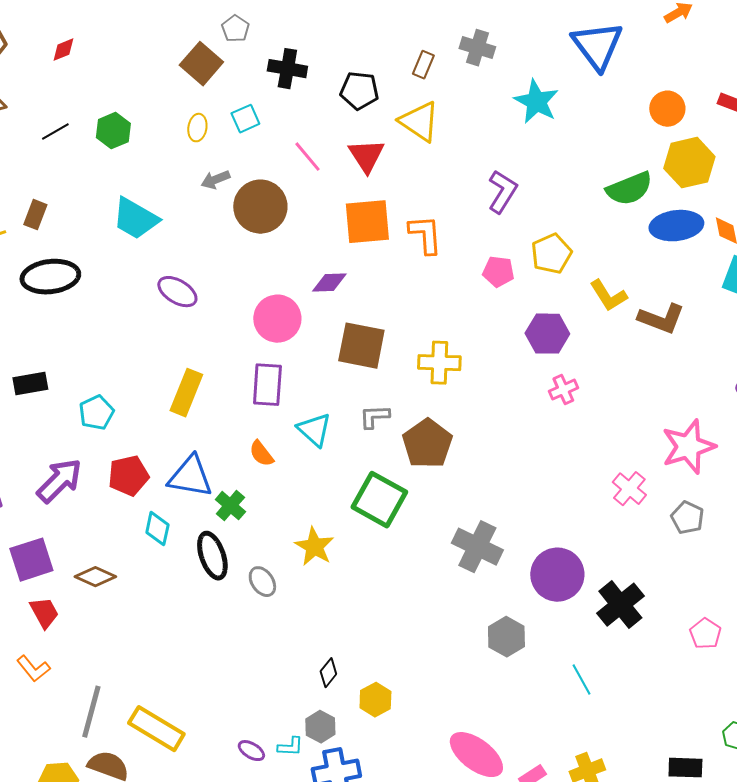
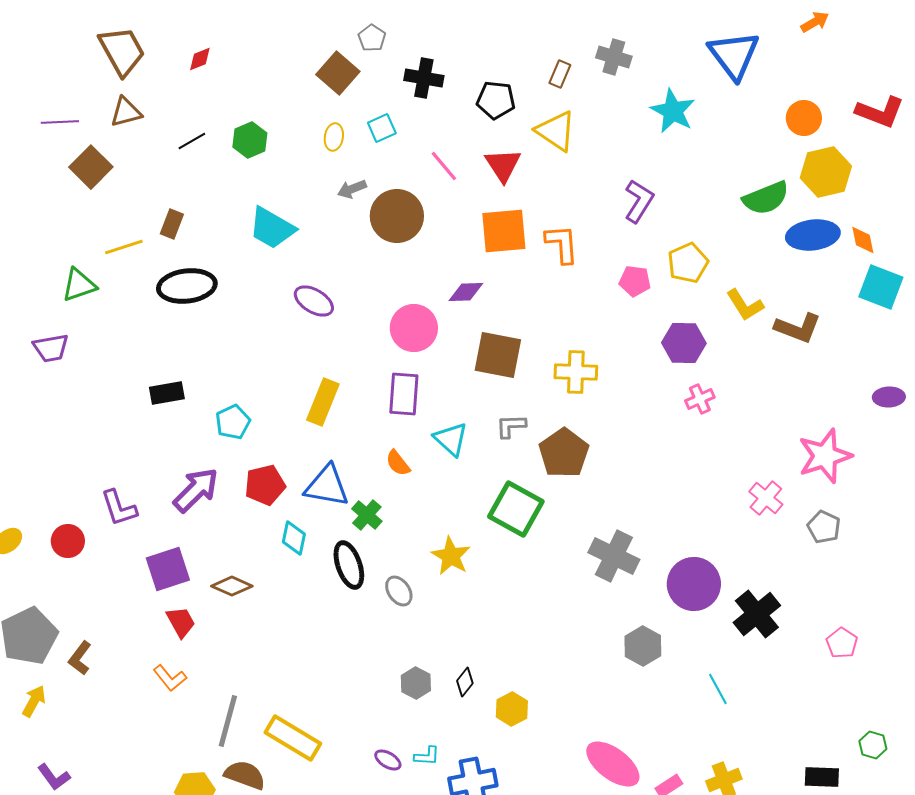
gray hexagon: (320, 727) -> (416, 683), moved

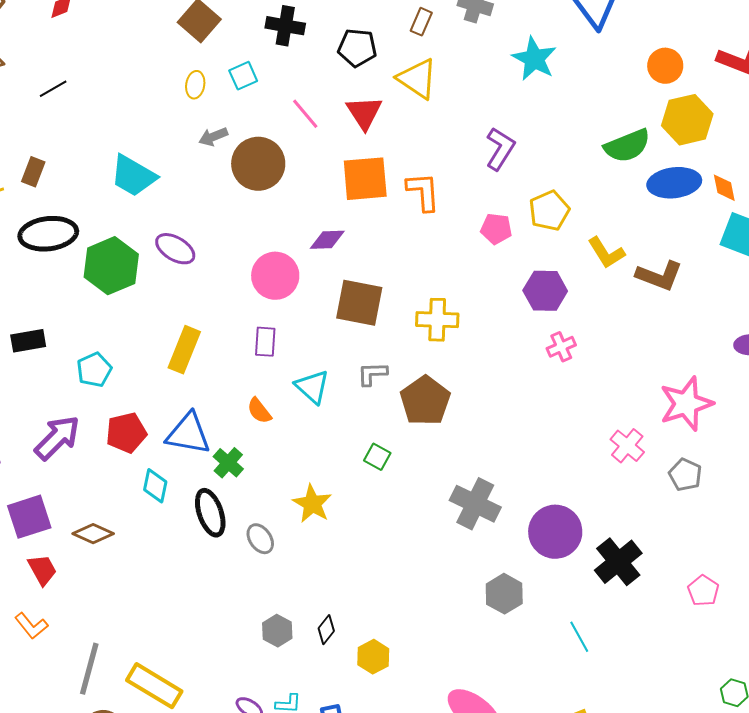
green hexagon: (250, 140) -> (111, 266), moved, size x1.6
purple rectangle: (404, 394) -> (265, 342), size x0.7
green square: (516, 509) -> (377, 457), size x0.5

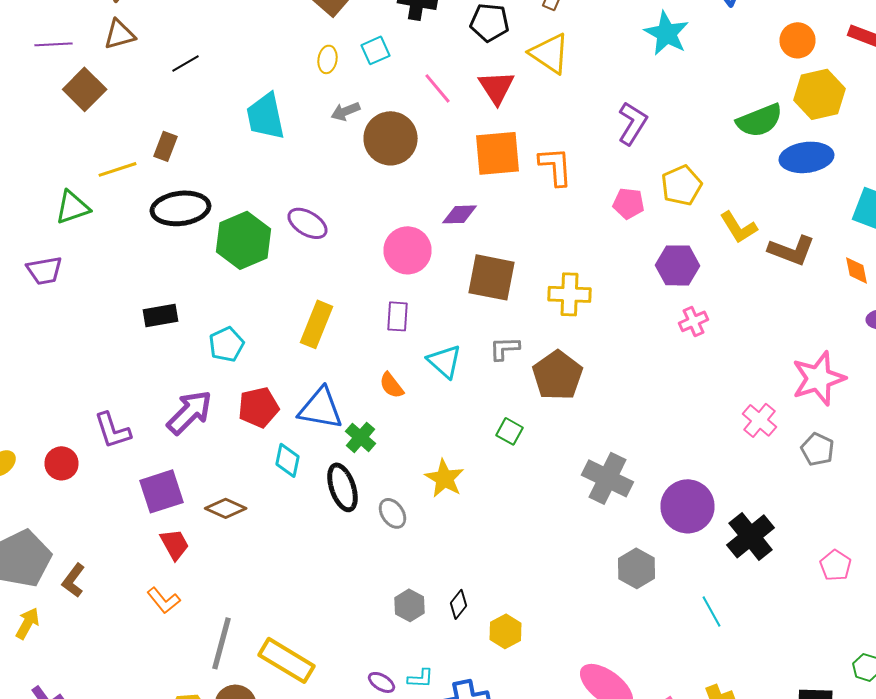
cyan trapezoid: (133, 176) -> (266, 116), moved, turned 48
orange diamond: (724, 188) -> (856, 270), moved

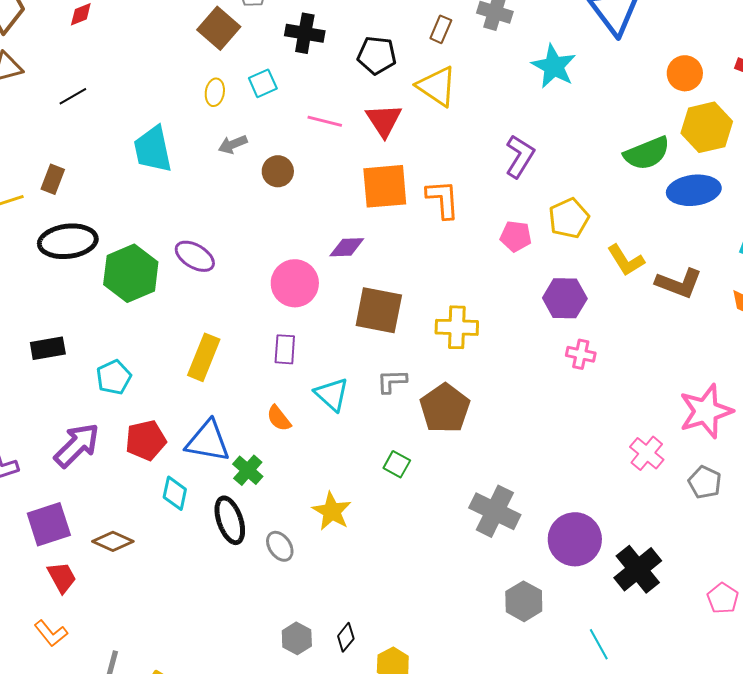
pink line: (438, 88) -> (325, 121), turned -36
brown circle: (390, 138) -> (278, 171), size x0.6
pink cross: (694, 321) -> (581, 354), turned 36

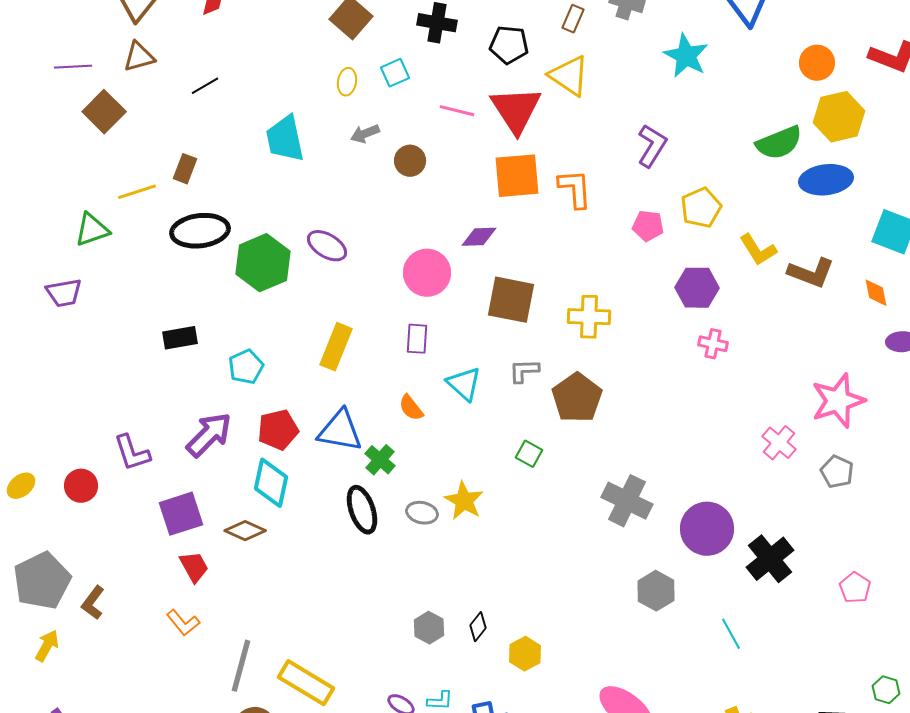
red triangle: (384, 120) -> (516, 110), size x1.4
cyan diamond: (175, 493) -> (271, 483), moved, size x1.4
gray ellipse: (280, 546) -> (422, 513), moved, turned -44

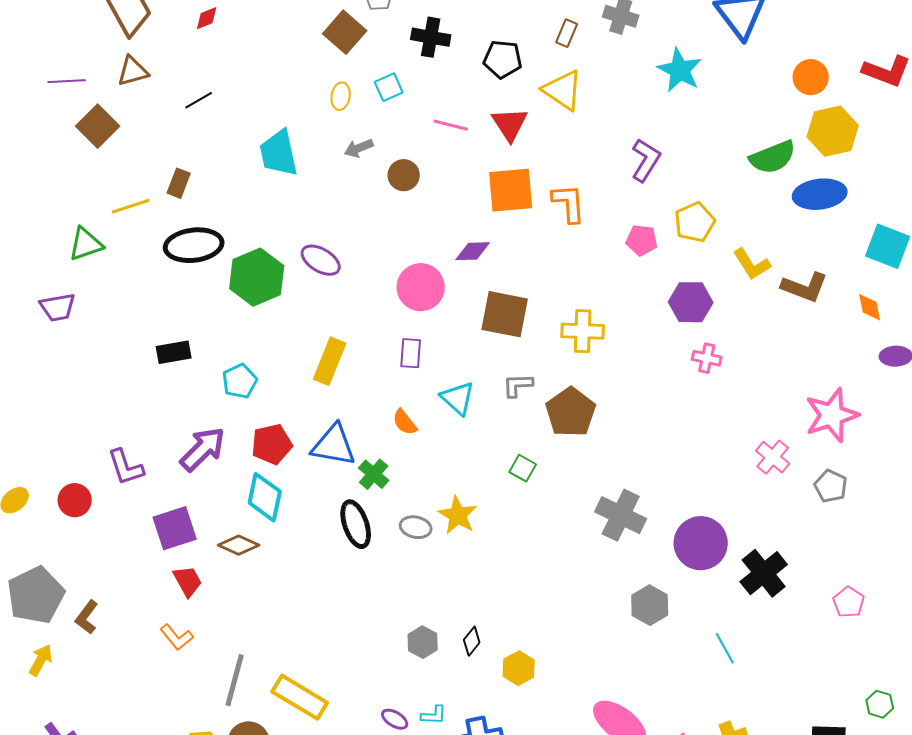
red triangle: (516, 110) -> (510, 124), size x0.7

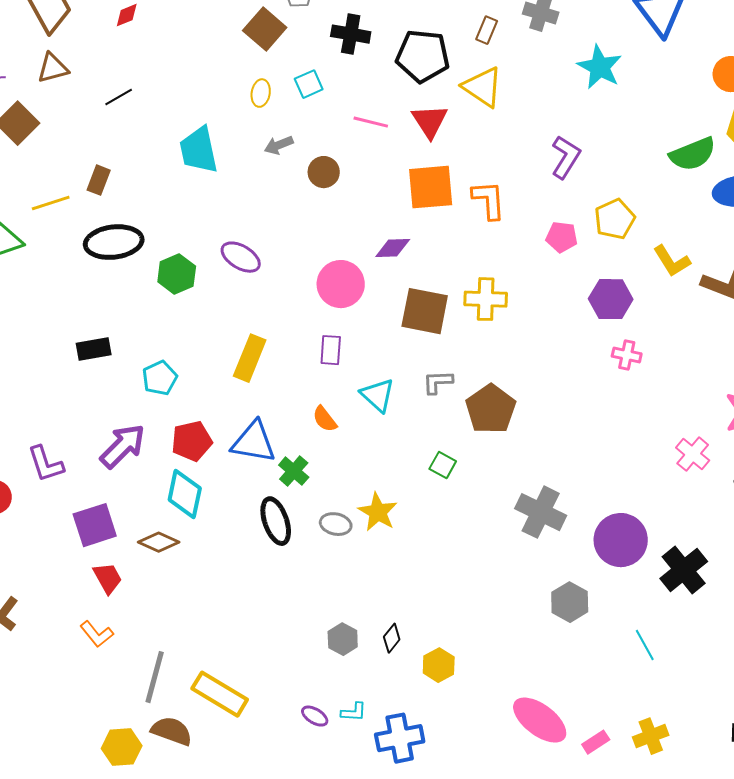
black pentagon: (503, 59) -> (423, 56), size x1.4
green hexagon: (257, 277) -> (177, 274), size x0.7
yellow cross: (583, 331) -> (486, 299), moved

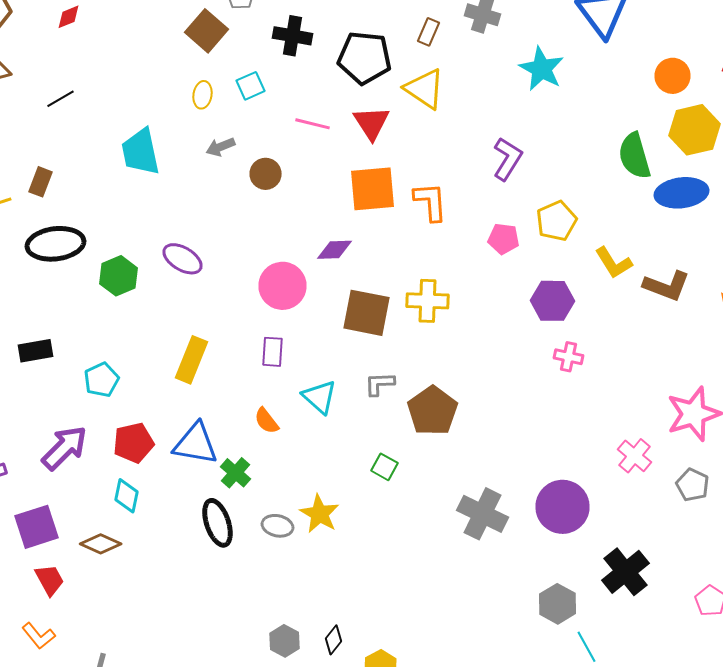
green semicircle: (693, 154) -> (634, 156), turned 96
cyan diamond: (185, 494) -> (126, 496), size x0.7
purple circle: (621, 540) -> (562, 507), moved
gray hexagon: (570, 602) -> (558, 604), moved

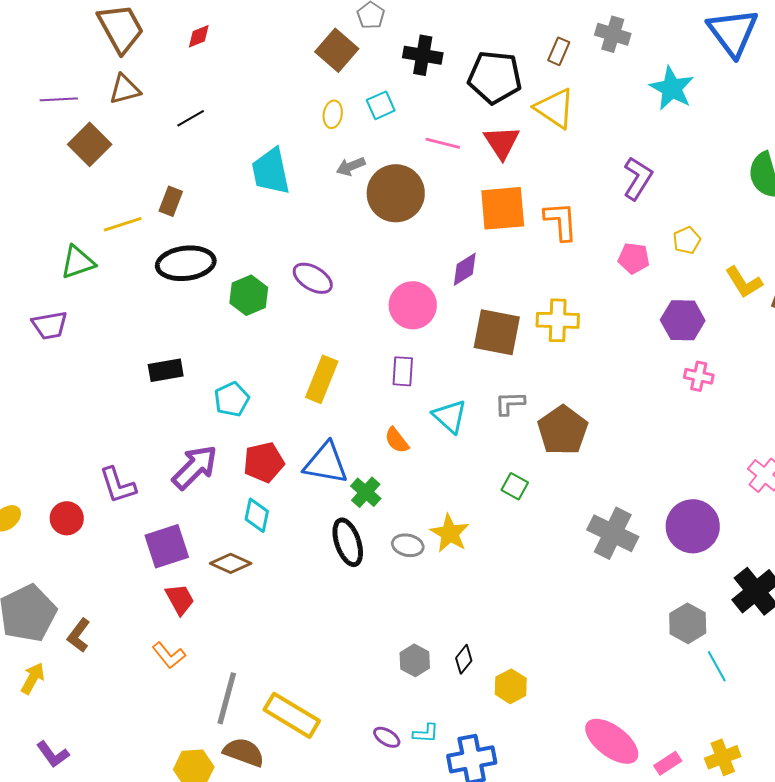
brown circle: (266, 174) -> (396, 193), size x1.8
yellow pentagon: (556, 221) -> (687, 240), size x0.7
purple diamond: (334, 250) -> (465, 269), turned -30

